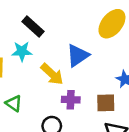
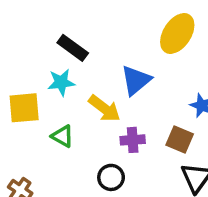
green triangle: (14, 103) -> (62, 136), moved
brown square: (106, 103) -> (180, 140), turned 30

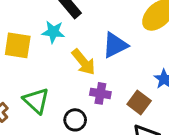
green triangle: (62, 136) -> (36, 101), moved, size x1.4

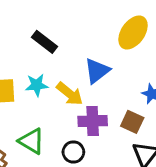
cyan star: (53, 32) -> (37, 85), moved
purple cross: (100, 93) -> (93, 121), size x1.4

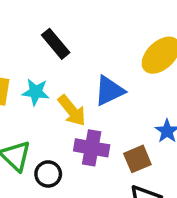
brown square: (132, 122) -> (137, 159), turned 30
black circle: (73, 152) -> (48, 174), moved

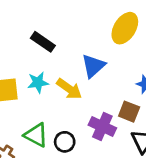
purple cross: (92, 148) -> (102, 127), moved, turned 30
brown square: (137, 159) -> (129, 112), turned -30

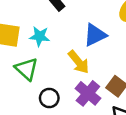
yellow arrow: (69, 89) -> (79, 62), moved
green triangle: (36, 135) -> (26, 69), moved

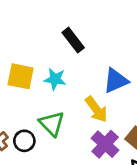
green triangle: (26, 69) -> (52, 124), moved
black circle: (49, 98) -> (24, 141), moved

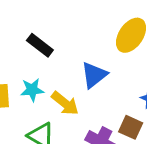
yellow arrow: (96, 109) -> (65, 103), moved

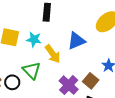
black rectangle: (40, 45) -> (47, 12), turned 42

